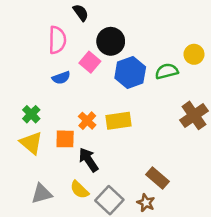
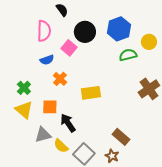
blue hexagon: (130, 73) -> (119, 29), moved
orange cross: (87, 121) -> (60, 79), moved
gray triangle: (42, 194) -> (43, 135), moved

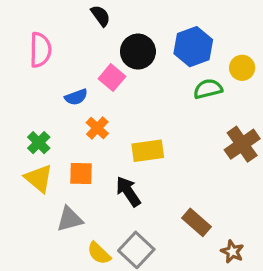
pink semicircle: (44, 31) -> (40, 50), moved
black arrow: (68, 123) -> (128, 191), moved
yellow semicircle: (61, 146) -> (99, 253), moved
brown star: (112, 156) -> (232, 252), moved

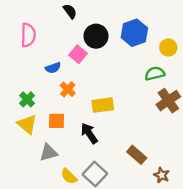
green semicircle: (208, 89) -> (155, 73), moved

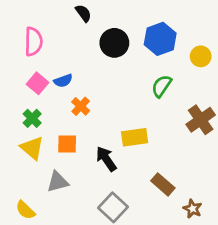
pink square: (78, 54) -> (37, 83), moved
green semicircle: (155, 73) -> (162, 86), moved, turned -42
yellow rectangle: (103, 105) -> (135, 137), moved
yellow semicircle: (69, 176) -> (25, 210), moved

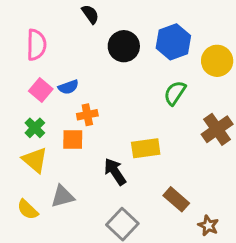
yellow circle: (201, 56) -> (217, 61), size x1.4
orange cross: (81, 106) -> (87, 115), turned 36
orange square: (67, 144) -> (73, 140), moved
yellow semicircle: (25, 210) -> (28, 210), moved

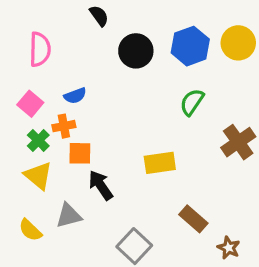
yellow circle: (217, 61) -> (238, 43), moved
pink square: (41, 90) -> (30, 104), moved
orange cross: (87, 115) -> (64, 126), moved
black arrow: (115, 172) -> (101, 185), moved

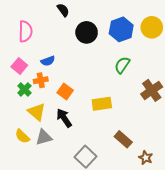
orange square: (80, 153) -> (65, 91), moved, turned 35
yellow triangle: (38, 176) -> (37, 112), moved
yellow semicircle: (30, 230) -> (22, 136), moved

